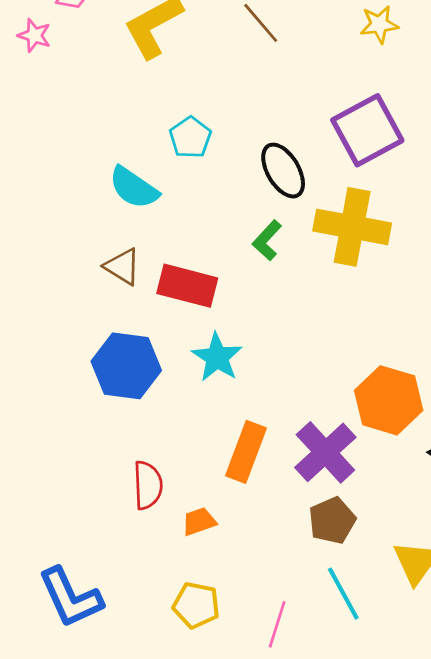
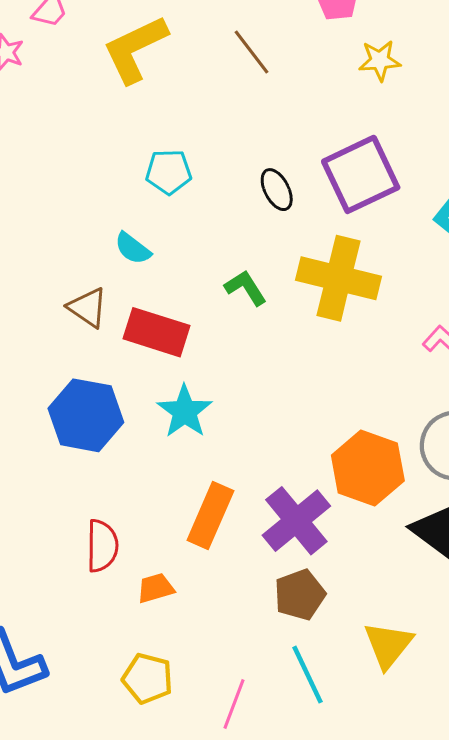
cyan pentagon: (190, 137) -> (169, 172), turned 30
black ellipse: (283, 171) -> (277, 190), moved, size x0.7
cyan semicircle: (134, 188) -> (133, 248), moved, size x0.7
green L-shape: (267, 240) -> (246, 288), turned 102

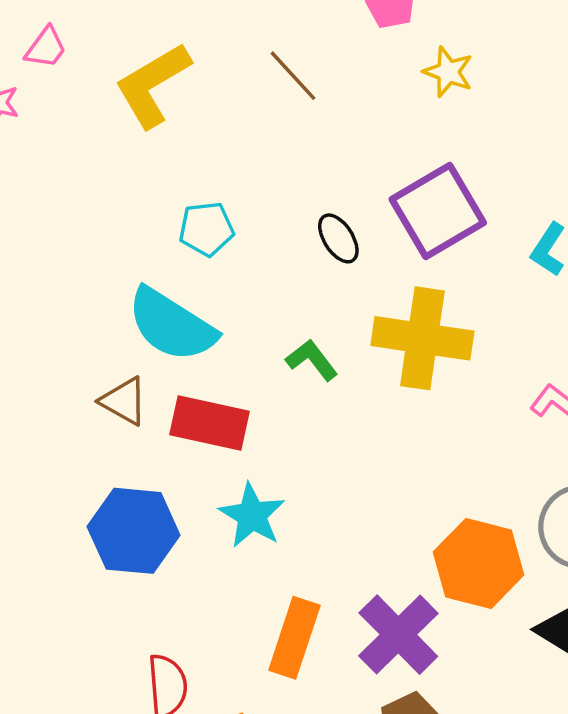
yellow star: (380, 61) -> (448, 72), turned 30
cyan semicircle: (133, 248) -> (172, 325), size x2.0

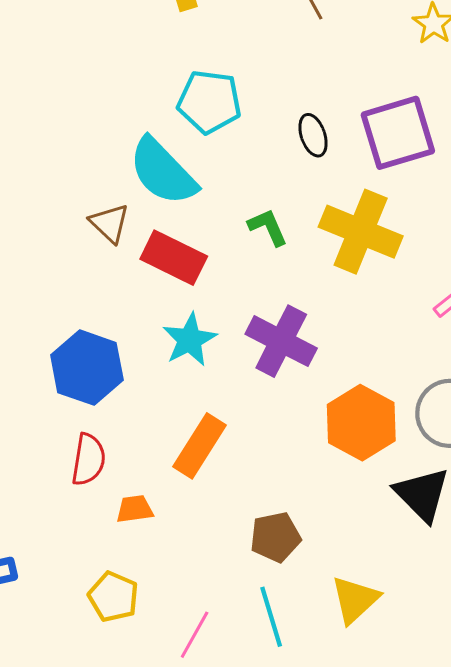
cyan pentagon: (206, 229) -> (209, 102), size x1.4
blue hexagon: (134, 531) -> (87, 368), moved
purple cross: (398, 635) -> (281, 341), moved, turned -32

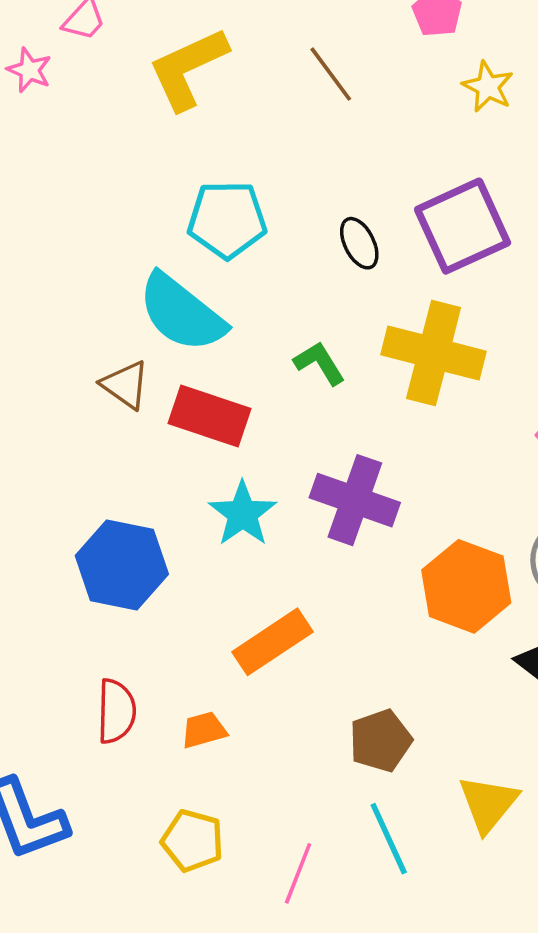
orange rectangle: (199, 446) -> (272, 642), turned 32
red semicircle: (88, 460) -> (116, 711), moved

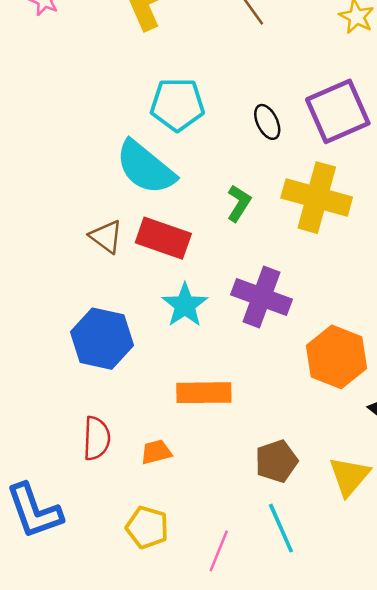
green L-shape: (319, 363) -> (239, 203), turned 63
brown triangle: (125, 385) -> (106, 237), moved
orange rectangle: (272, 642) -> (204, 393), turned 32
yellow triangle: (488, 804) -> (349, 476), moved

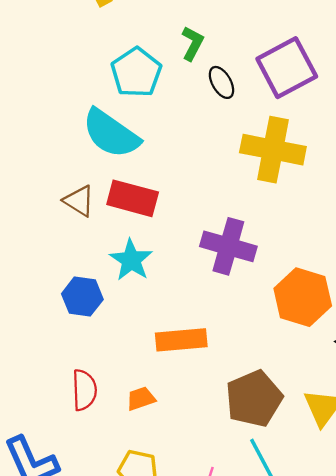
cyan pentagon: (177, 104) -> (136, 72), turned -30
green L-shape: (239, 203) -> (192, 43), moved
cyan star: (185, 305) -> (131, 260), moved
blue hexagon: (102, 339) -> (82, 297), size x0.7
brown pentagon: (276, 461) -> (254, 399), size x1.4

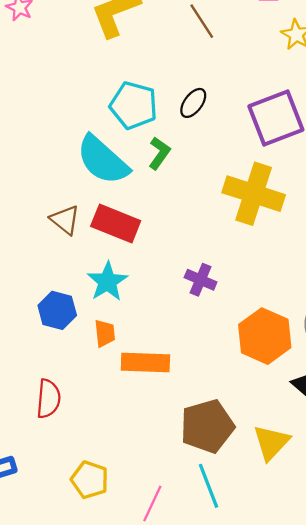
green L-shape: (192, 43) -> (159, 153), moved
cyan pentagon: (136, 72) -> (134, 105), turned -30
black ellipse: (221, 82) -> (193, 103), moved, turned 60
purple cross: (228, 246) -> (201, 280), size x0.6
orange trapezoid: (141, 399) -> (105, 333), moved, turned 96

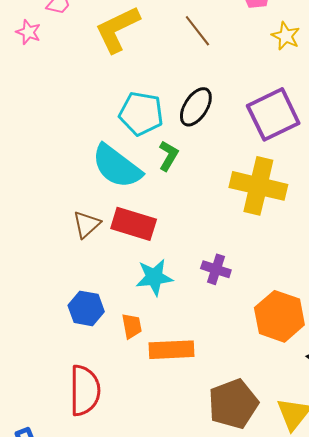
black ellipse: (193, 103) -> (196, 107), size x1.4
brown triangle: (65, 220) -> (87, 224), turned 44
cyan star: (107, 282) -> (154, 277), moved, turned 30
red semicircle: (48, 399) -> (85, 390), size x1.4

